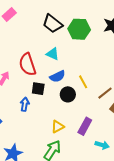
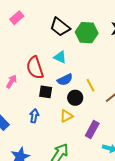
blue arrow: (25, 104) -> (34, 116), moved
yellow triangle: (58, 127) -> (66, 116), moved

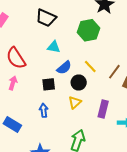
green hexagon: (87, 33) -> (88, 30), moved
red semicircle: (35, 68) -> (16, 58), moved

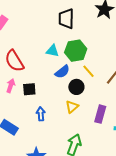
black trapezoid: (46, 18) -> (66, 19), moved, turned 65
green hexagon: (88, 30) -> (76, 51), moved
black square: (49, 84) -> (29, 89), moved

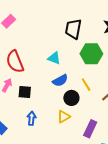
green hexagon: (76, 51) -> (91, 54), moved

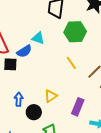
blue semicircle: (60, 80) -> (24, 51), moved
black square: (25, 92) -> (10, 64), moved
black circle: (71, 98) -> (34, 112), moved

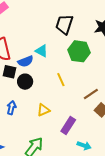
yellow line: (71, 63) -> (61, 80), moved
black circle: (34, 112) -> (25, 82), moved

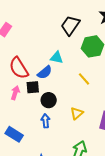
black trapezoid: (64, 24) -> (70, 25), turned 35
black circle: (25, 82) -> (49, 100), moved

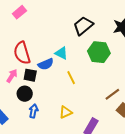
yellow line: (84, 79) -> (71, 78), moved
black circle: (49, 100) -> (25, 94), moved

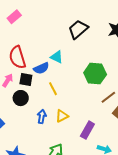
green hexagon: (99, 52) -> (95, 74), moved
yellow line: (71, 78) -> (53, 89), moved
blue arrow: (33, 111) -> (42, 117), moved

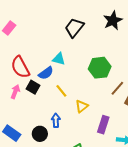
black square: (26, 80) -> (33, 87), turned 32
black circle: (21, 98) -> (40, 134), moved
yellow triangle: (62, 116) -> (82, 106), moved

